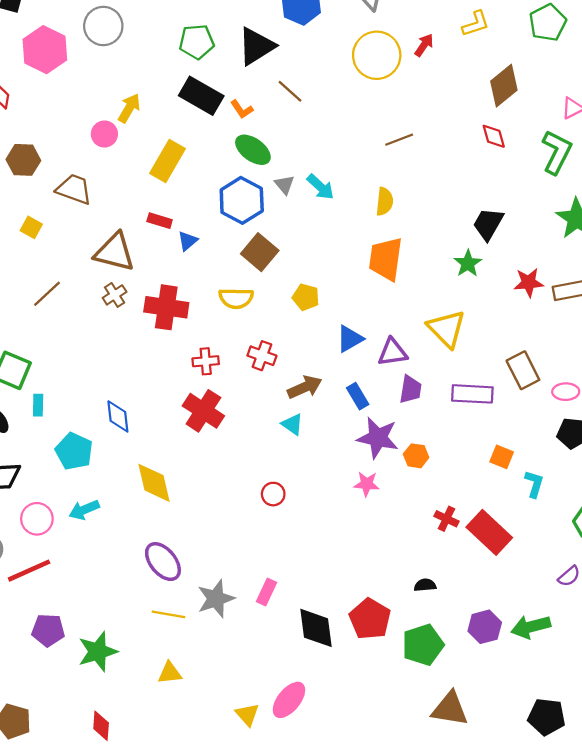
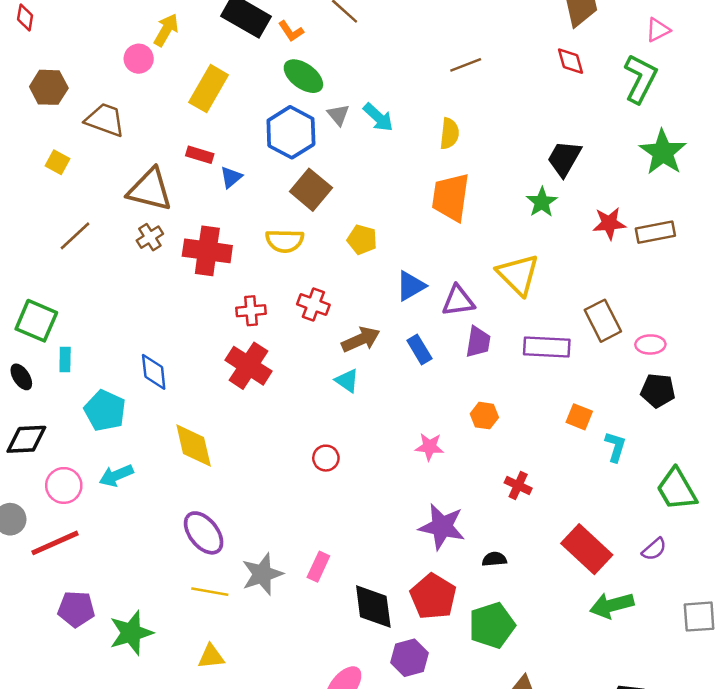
purple star: (378, 438) -> (442, 527), moved
red rectangle: (489, 532) -> (587, 549), moved
purple hexagon: (485, 627) -> (409, 658), moved

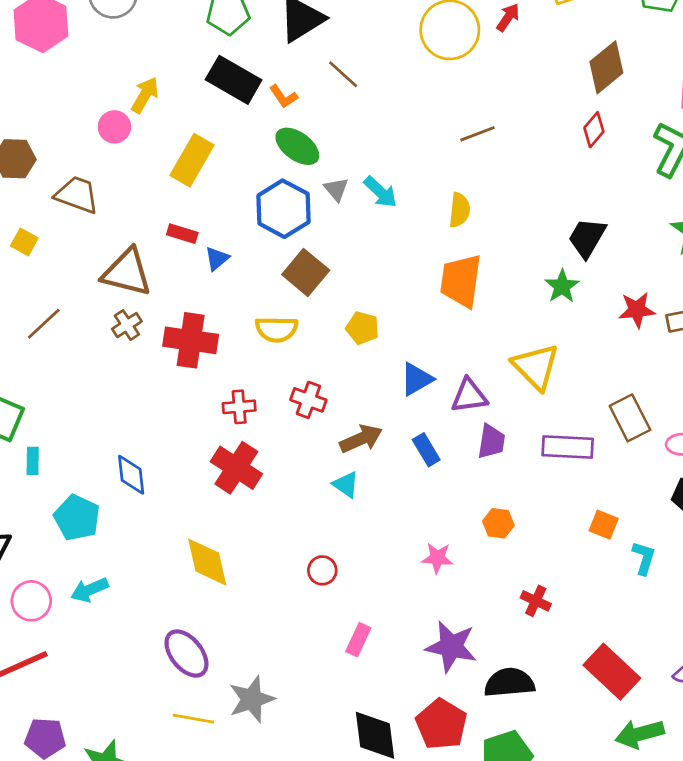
red diamond: (571, 61) -> (594, 130), turned 56
yellow diamond: (194, 446) -> (207, 562), moved
black semicircle: (494, 559) -> (509, 683), size x1.8
pink rectangle: (318, 567) -> (358, 640), moved

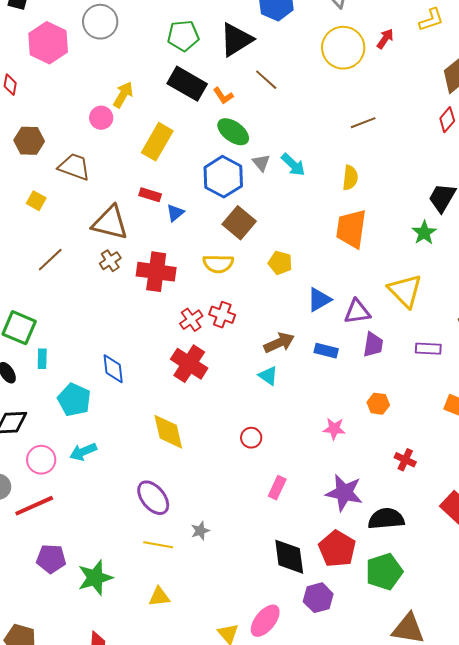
red cross: (308, 400) -> (222, 315), moved
red cross: (239, 407) -> (191, 320), turned -30
purple rectangle: (568, 447) -> (428, 349), size x0.7
blue rectangle: (426, 450) -> (326, 351), turned -45
gray star: (252, 699) -> (200, 531), size x0.6

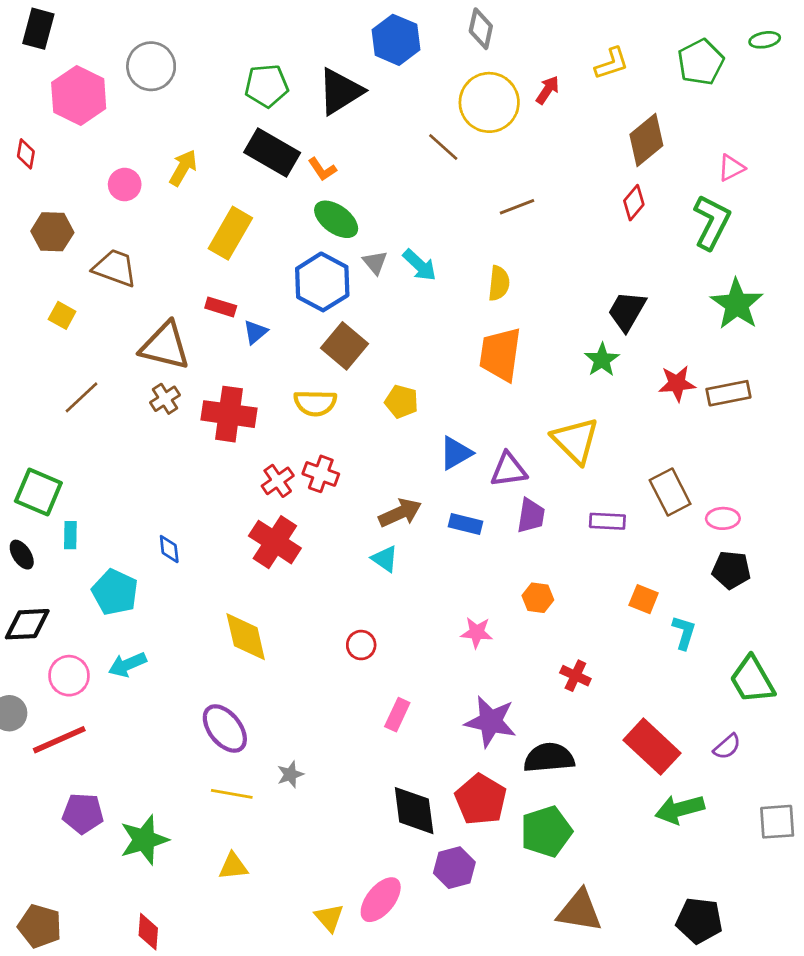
brown line: (266, 80) -> (443, 147), moved
pink circle: (101, 118) -> (125, 185), moved
blue diamond: (113, 369) -> (169, 549), size x0.7

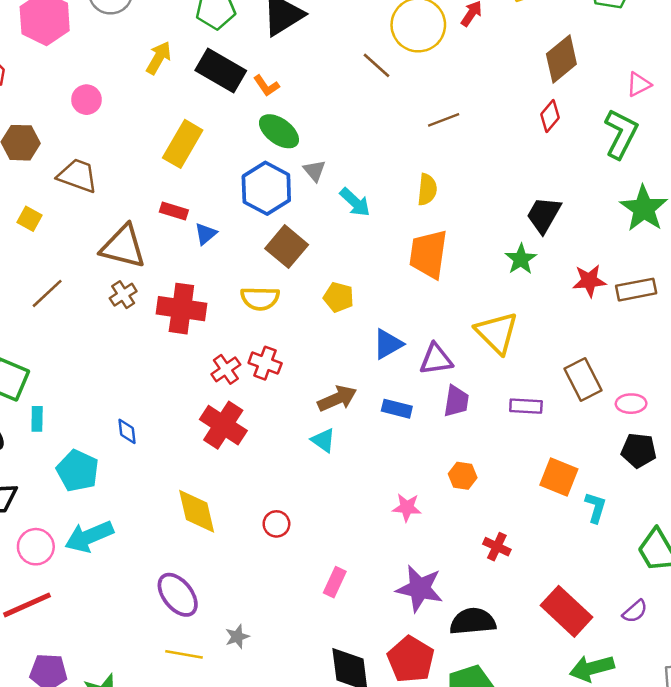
yellow arrow: (183, 168) -> (159, 58), moved
cyan arrow: (420, 265) -> (355, 202), moved
orange square: (644, 599) -> (559, 477), size x1.4
red circle: (361, 645) -> (276, 524), moved
cyan arrow: (127, 665) -> (89, 537), size x1.4

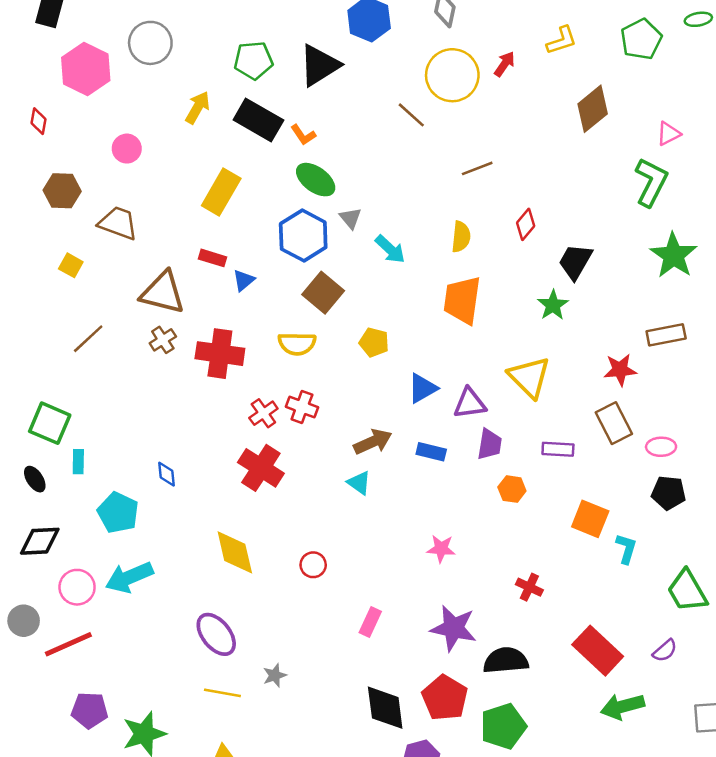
red diamond: (550, 116) -> (526, 224), moved
red star: (589, 281) -> (620, 370), moved
orange hexagon: (463, 476) -> (512, 489), moved

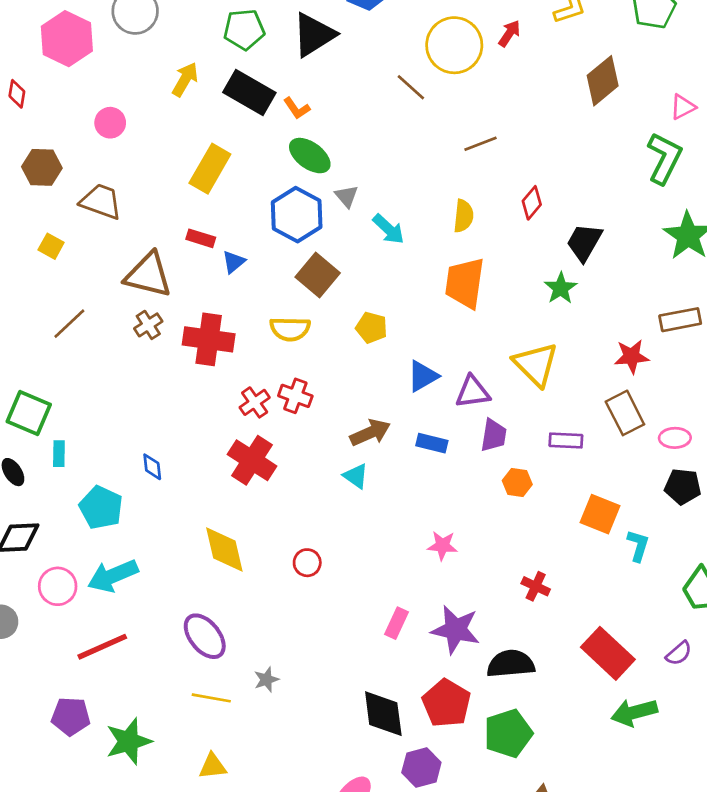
pink rectangle: (370, 622) -> (396, 623), moved
red line: (68, 644) -> (102, 647), moved

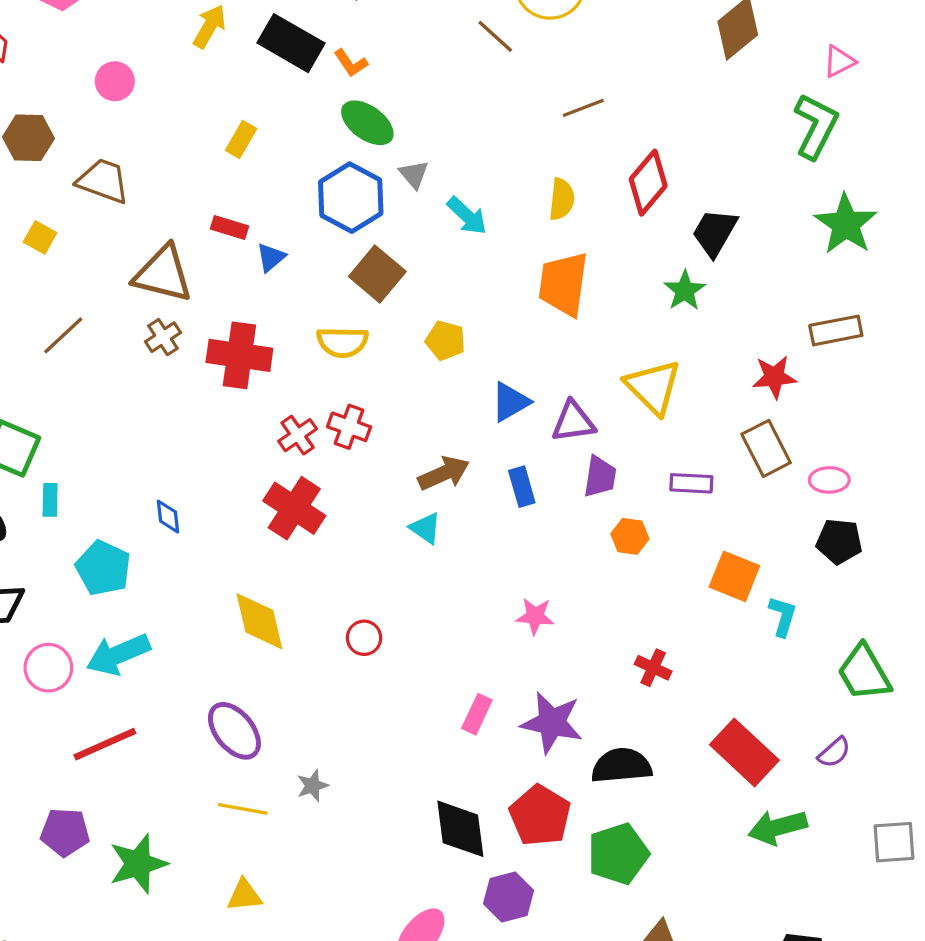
yellow rectangle: (210, 169) -> (241, 139), size x0.6
red diamond: (532, 203) -> (648, 183), size x1.5
blue rectangle: (432, 443) -> (522, 487), turned 60

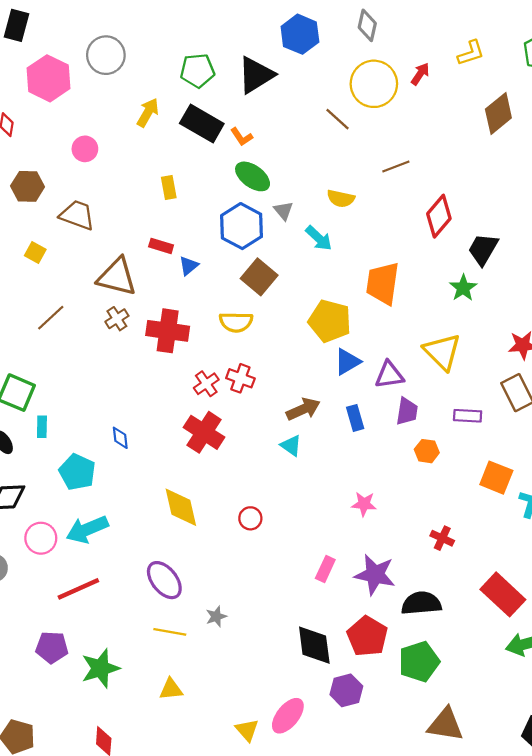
yellow rectangle: (241, 139) -> (169, 187), turned -40
yellow semicircle: (562, 199) -> (341, 199), moved, turned 96
yellow pentagon: (445, 340) -> (330, 321), moved, size x1.6

